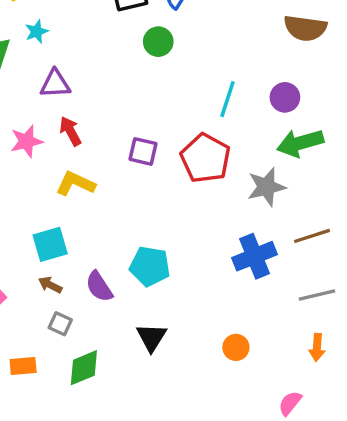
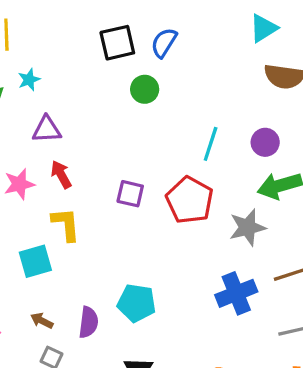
yellow L-shape: (75, 184) -> (66, 224), turned 60
cyan square: (50, 244) -> (35, 261), moved
purple semicircle: (99, 287) -> (88, 322), turned -140

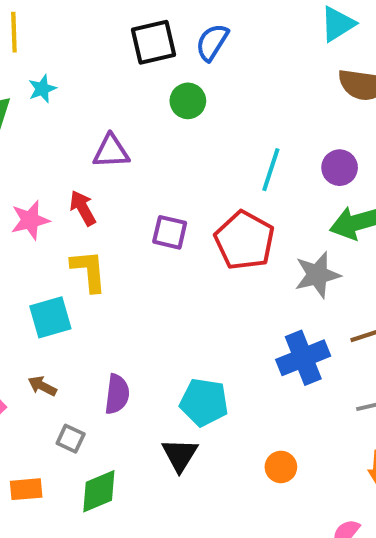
purple triangle: (47, 129) -> (111, 151), moved
cyan pentagon: (137, 303) -> (204, 402), moved
brown arrow: (42, 321) -> (42, 386), moved

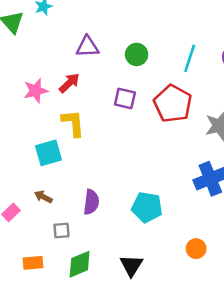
green circle: (188, 101) -> (137, 54), moved
red arrow: (83, 208) -> (69, 83), turned 75
gray square: (71, 439) -> (61, 231), turned -30
black triangle: (180, 455) -> (131, 265), moved

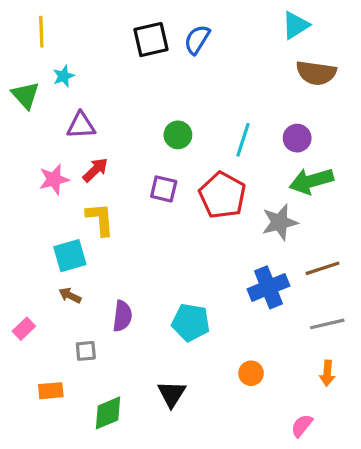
purple triangle: (87, 47) -> (81, 125), moved
brown arrow: (43, 197) -> (70, 295), moved
green diamond: (80, 264) -> (108, 413), moved

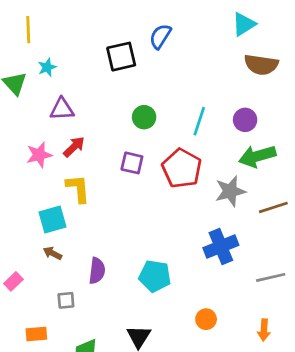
black square: (151, 40) -> (121, 57), moved
brown line: (323, 268) -> (273, 207), moved
orange arrow: (327, 373) -> (264, 330), moved

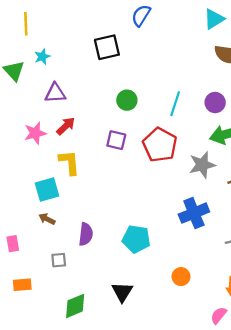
blue semicircle: (160, 36) -> (141, 15), moved
pink rectangle: (13, 281) -> (13, 244), turned -56
orange rectangle: (36, 334) -> (22, 285), moved

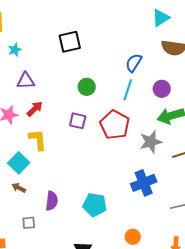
blue semicircle: (141, 15) -> (134, 63), moved
cyan square: (47, 190) -> (19, 163), turned -30

